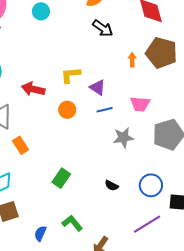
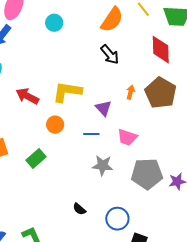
yellow L-shape: (71, 75) -> (67, 92), size x1.4
purple triangle: (98, 88) -> (103, 108), moved
green rectangle: (61, 178) -> (36, 159), moved

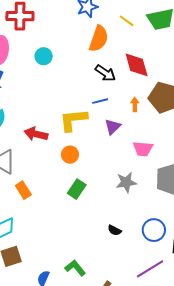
red diamond: (161, 50) -> (137, 65), moved
purple triangle: (103, 108) -> (113, 127), turned 42
blue line: (91, 134) -> (100, 101), moved
green rectangle: (36, 159) -> (77, 189), moved

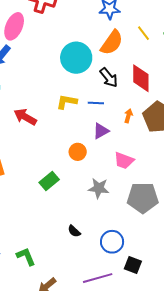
cyan circle: (44, 56) -> (76, 58), moved, size x1.8
yellow L-shape: (73, 120) -> (67, 102), moved, size x0.7
orange circle: (70, 155) -> (78, 152), moved

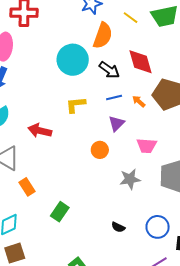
blue line: (96, 103) -> (114, 98), moved
orange arrow: (128, 116) -> (139, 101), turned -48
green rectangle: (49, 181) -> (60, 212), moved

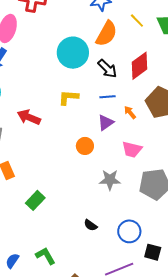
red diamond: (141, 62) -> (139, 66), turned 60
orange arrow: (139, 101) -> (130, 112), moved

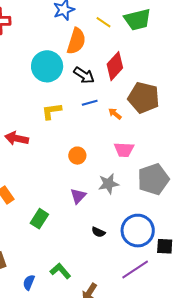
purple triangle: (106, 123) -> (78, 196), moved
blue circle: (129, 231) -> (138, 231), size x1.4

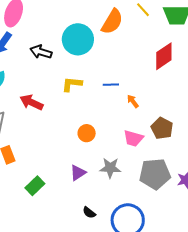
red diamond: (115, 66) -> (164, 56), moved
black arrow: (84, 75) -> (41, 52), moved, turned 150
brown pentagon: (144, 98) -> (162, 128), moved, size x0.7

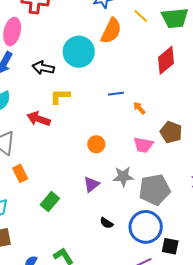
yellow L-shape: (72, 84) -> (60, 96), moved
gray pentagon: (155, 174) -> (155, 190), moved

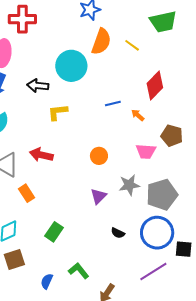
yellow line: (141, 16) -> (132, 45), moved
red diamond: (166, 60) -> (155, 86), moved
red arrow: (39, 119) -> (41, 155), moved
green rectangle: (50, 202) -> (54, 232), moved

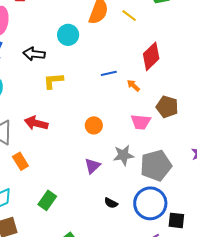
cyan circle: (71, 66) -> (68, 35), size x0.7

